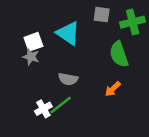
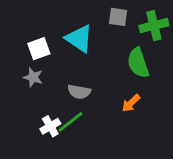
gray star: (31, 57) -> (33, 77), moved

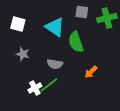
white square: (39, 49) -> (18, 24), moved, turned 35
green semicircle: (138, 63) -> (76, 42), moved

